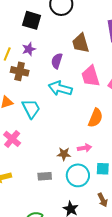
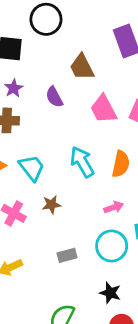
purple semicircle: (57, 61) -> (54, 97), turned -35
cyan arrow: (60, 88) -> (82, 162), moved, turned 55
brown star: (64, 154) -> (51, 205), moved

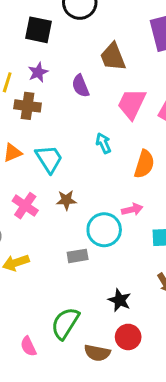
pink trapezoid: (104, 109) -> (132, 104), turned 48
cyan arrow: (82, 162) -> (103, 143), moved, size x0.6
cyan circle: (112, 246) -> (104, 230), moved

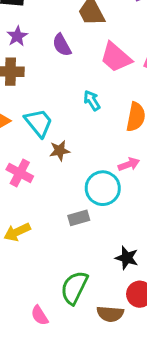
pink trapezoid: (132, 104) -> (116, 57), turned -68
brown star: (66, 200) -> (60, 151), moved

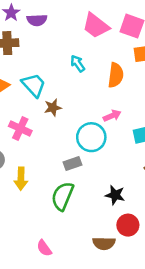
purple semicircle: (62, 45) -> (37, 20), moved, turned -60
yellow arrow: (17, 232) -> (21, 179), turned -60
green semicircle: (74, 288) -> (62, 196), moved

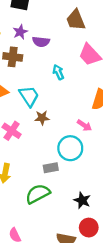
cyan arrow: (78, 63) -> (58, 72), moved
pink arrow: (112, 116) -> (84, 125), moved, turned 48
green semicircle: (62, 196) -> (38, 194), turned 30

